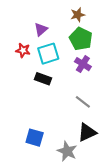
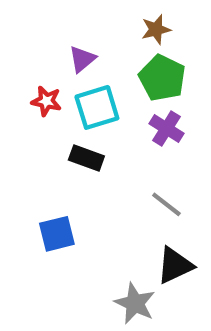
blue square: (35, 138) -> (57, 234), moved, turned -30

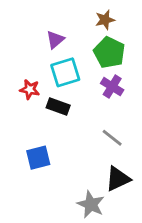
red star: (46, 101) -> (30, 89), moved

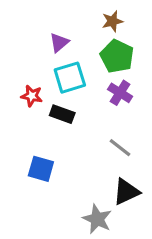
blue square: (38, 158) -> (41, 169), turned 30

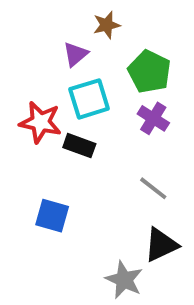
brown star: (112, 21) -> (107, 25), moved
red star: (32, 96) -> (40, 122), size x1.5

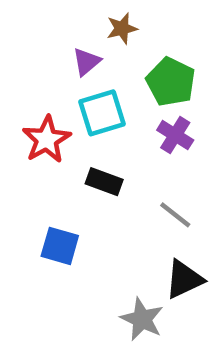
red star: (40, 122) -> (46, 139), turned 30
black rectangle: (79, 146) -> (104, 182), moved

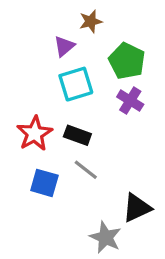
red star: (46, 139) -> (35, 134), moved
gray line: (175, 215) -> (86, 170), moved

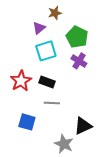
gray line: (86, 170) -> (52, 103), turned -35
blue square: (44, 183) -> (27, 122), moved

